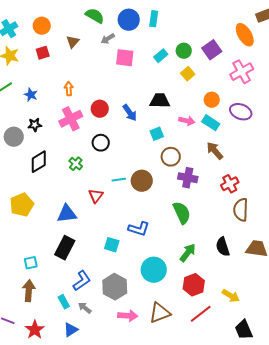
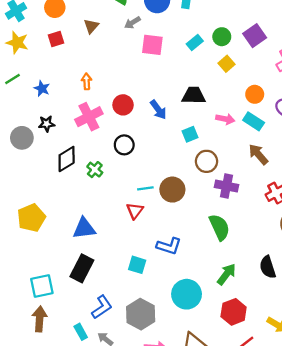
black diamond: (39, 162) -> (67, 159), moved
red triangle: (96, 196) -> (135, 211), moved
cyan square: (31, 263) -> (42, 286), size x1.5

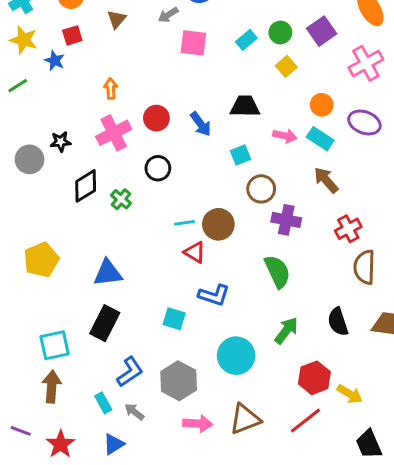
blue star: (42, 88) -> (55, 61), moved
red triangle: (135, 211) -> (195, 252), moved, turned -36
red hexagon: (234, 312) -> (314, 378), moved

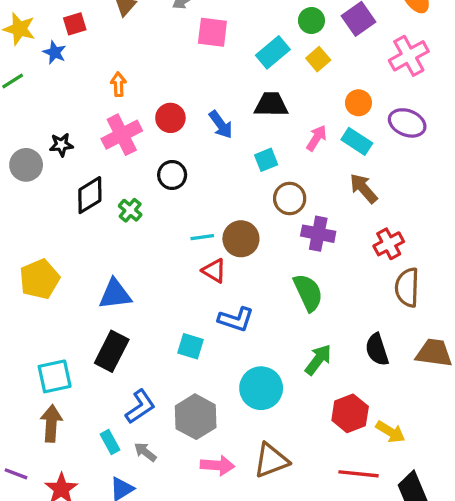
cyan rectangle: (246, 40) -> (273, 52), moved, size x1.4
pink arrow: (285, 136) -> (316, 138), turned -70
red line: (305, 421) -> (358, 474), moved, turned 44

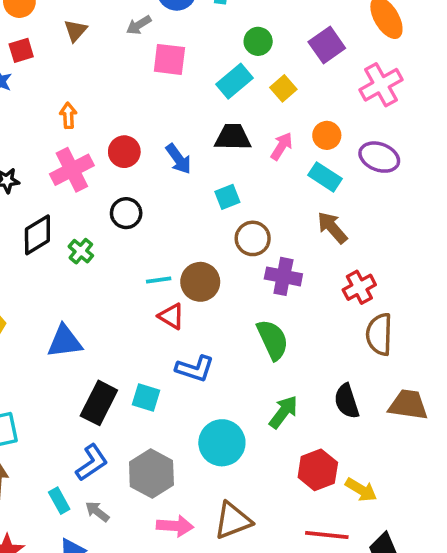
green circle: (311, 21) -> (258, 41), moved
pink arrow: (316, 138) -> (282, 146), moved
black rectangle: (112, 351) -> (99, 403), moved

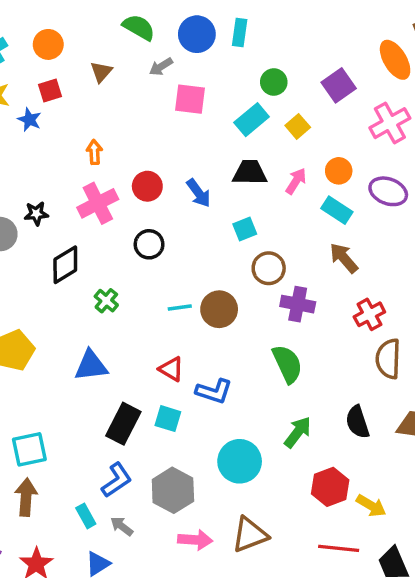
green cross: (81, 251) -> (106, 301), moved
red triangle: (171, 316) -> (171, 369), moved

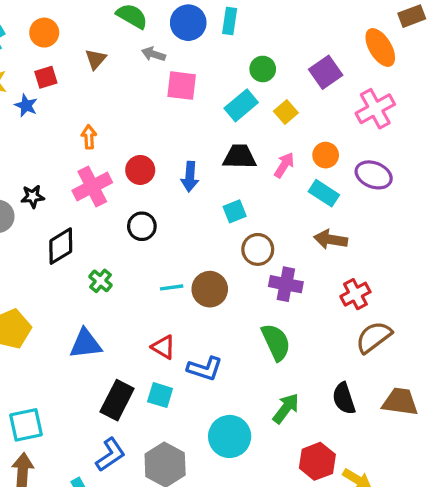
gray arrow: (161, 67) -> (153, 54), turned 50
blue arrow: (199, 193) -> (190, 177), turned 40
brown arrow: (344, 258) -> (331, 239), turned -40
brown semicircle: (388, 359) -> (374, 337), turned 51

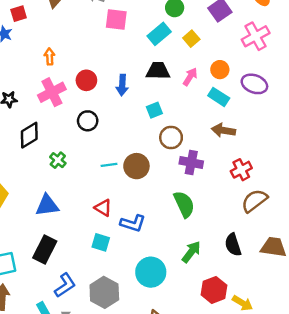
black rectangle: (117, 400) -> (45, 249), moved

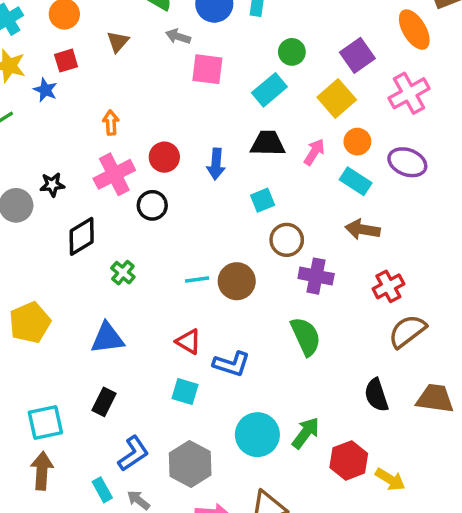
yellow square: (191, 39) -> (337, 98), moved, size x1.5
black circle: (88, 121) -> (152, 205), moved
black rectangle: (45, 249) -> (104, 402), size x0.7
green arrow: (191, 252) -> (306, 433), moved

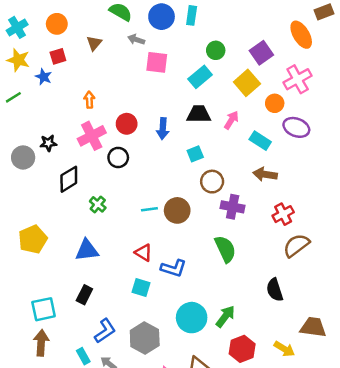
orange circle: (357, 142) -> (275, 103), moved
brown trapezoid: (435, 398) -> (313, 327), moved
red hexagon: (349, 460) -> (242, 349), moved

